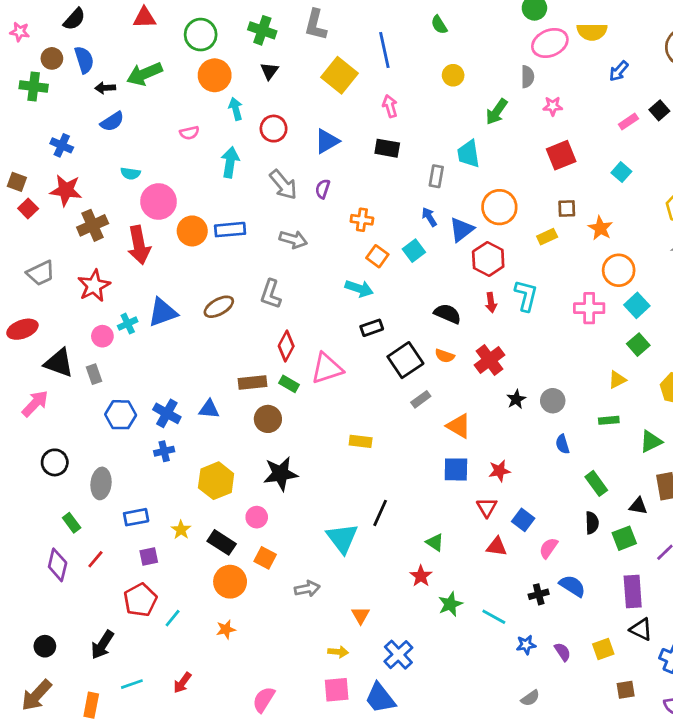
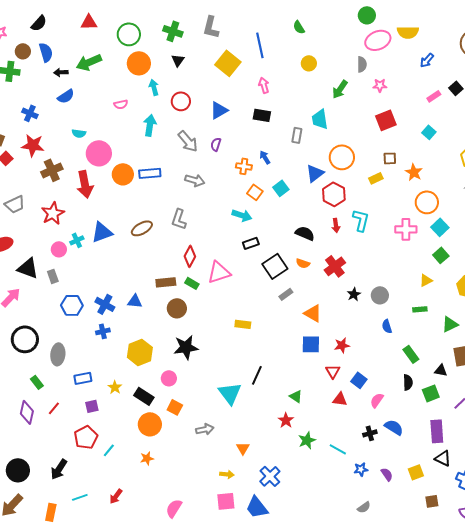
blue arrow: (429, 217) -> (265, 157), moved
black circle: (55, 462) -> (25, 339), size x1.4
black circle: (45, 646) -> (18, 470), size x1.5

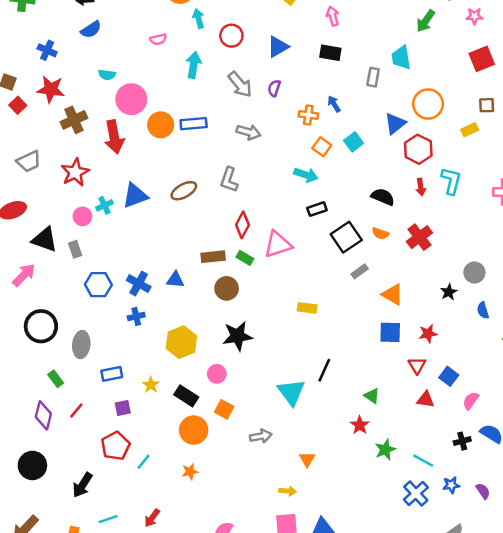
black star: (354, 294) -> (449, 292), moved
black circle: (18, 470) -> (32, 465), moved
blue cross: (270, 476) -> (416, 494), moved

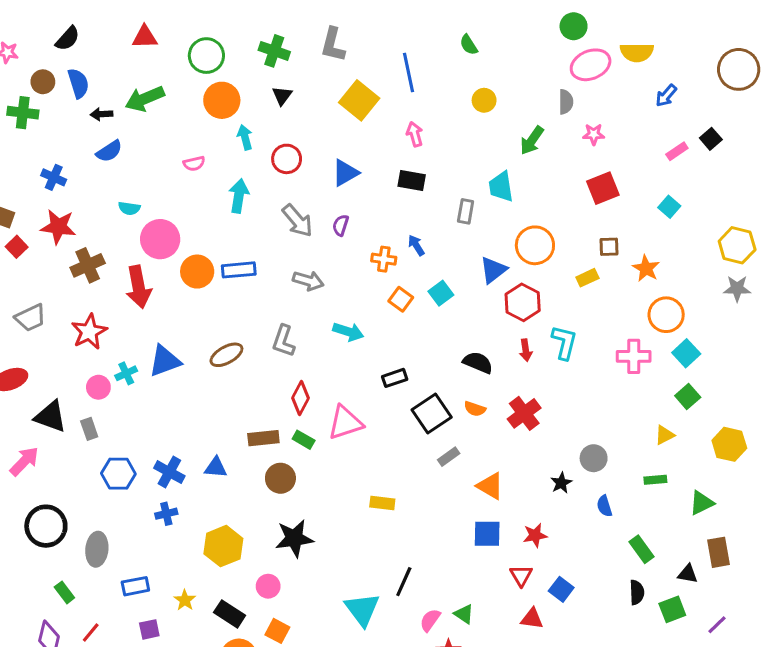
cyan arrow: (306, 175) -> (348, 332), moved
pink semicircle: (471, 401) -> (430, 620), moved

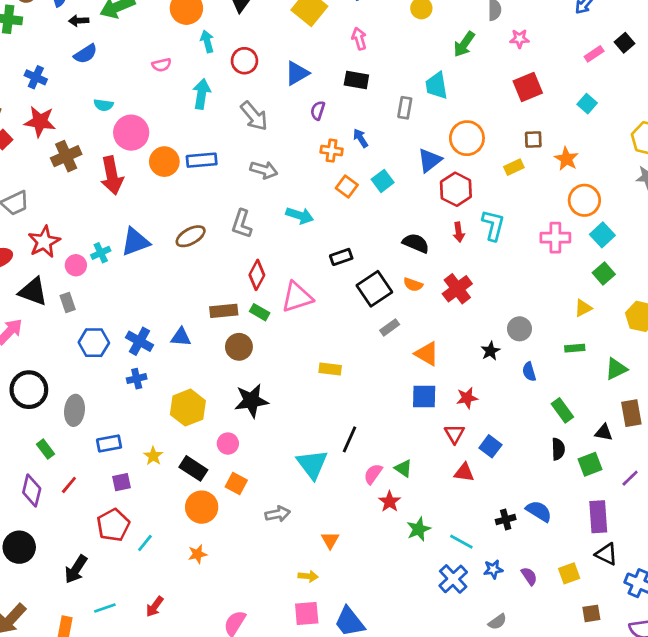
purple semicircle: (341, 225) -> (318, 110), moved
red star: (89, 332) -> (44, 242), moved

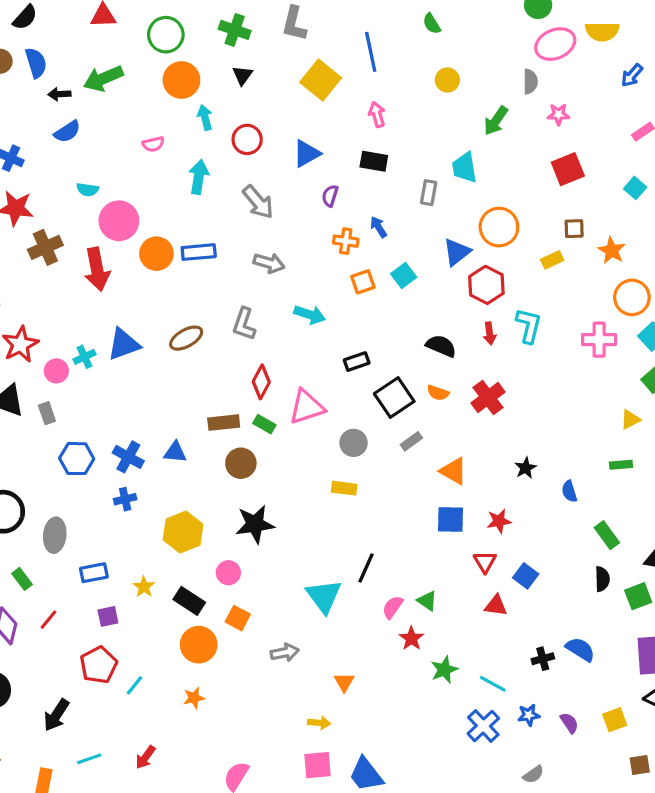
orange square: (347, 186) -> (363, 282), turned 35
gray circle: (519, 329) -> (354, 443), moved

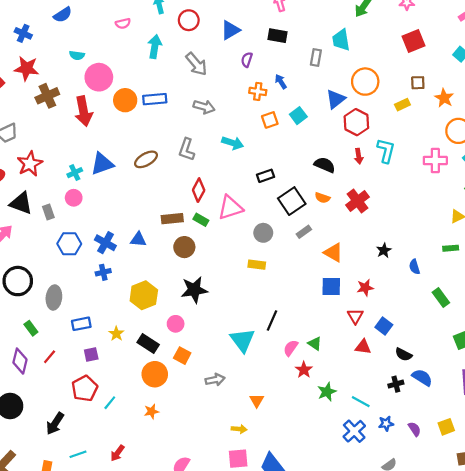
pink circle: (56, 371) -> (74, 198), moved
black semicircle: (602, 579) -> (404, 354), moved, turned 119

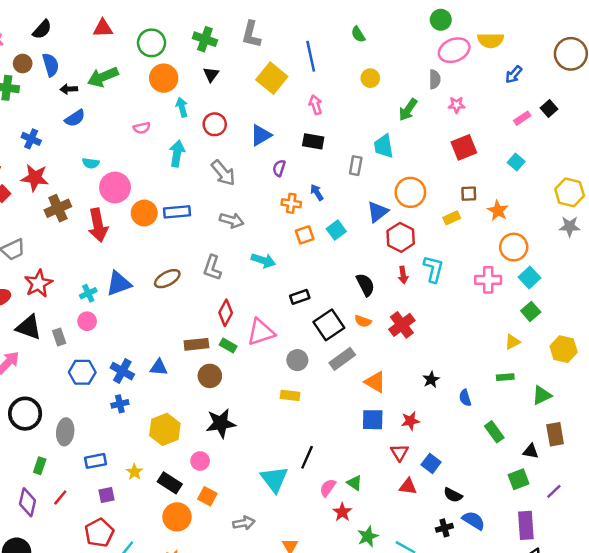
black semicircle: (325, 165) -> (365, 285), turned 40
gray rectangle: (304, 232) -> (342, 359), size x1.5
green rectangle: (31, 328) -> (40, 466), turned 56

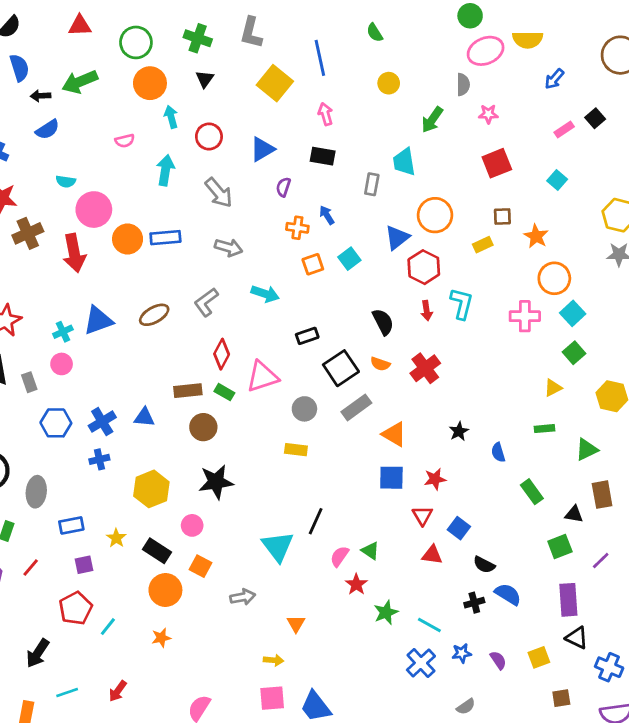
gray L-shape: (212, 268) -> (206, 302), turned 35
blue cross: (122, 371) -> (102, 422), turned 30

